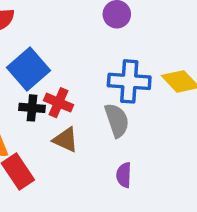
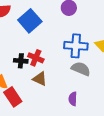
blue square: (28, 69) -> (30, 21), moved
gray semicircle: (117, 120) -> (81, 69), moved, turned -48

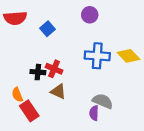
blue square: (30, 21) -> (48, 29), size x0.6
gray semicircle: (81, 69) -> (103, 101), moved

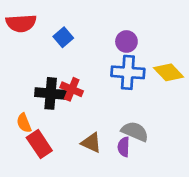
purple circle: (90, 15) -> (126, 41), moved
black cross: (38, 72) -> (51, 93), size x1.5
brown triangle: (58, 91) -> (91, 143), moved

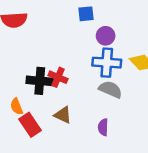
blue square: (63, 37) -> (86, 14), moved, turned 35
gray semicircle: (135, 131) -> (110, 89), moved
brown triangle: (91, 143) -> (63, 115), moved

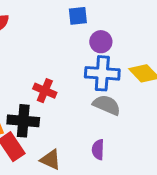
black cross: (40, 81) -> (23, 121), moved
brown triangle: (63, 115) -> (51, 160), moved

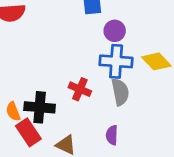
red cross: (45, 91) -> (80, 89), moved
gray semicircle: (107, 105) -> (120, 92), turned 56

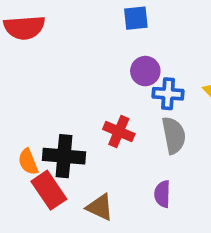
purple circle: (115, 31) -> (145, 71), moved
blue cross: (116, 61) -> (168, 94), size x0.7

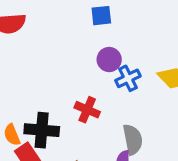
blue cross: (168, 94) -> (128, 78), turned -30
gray semicircle: (174, 135) -> (133, 140), moved

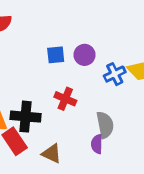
blue square: (101, 16) -> (56, 55), moved
blue cross: (128, 78) -> (115, 74), moved

